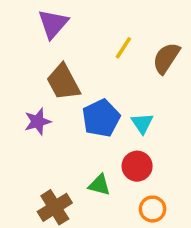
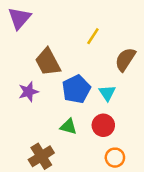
purple triangle: (53, 24) -> (19, 18), moved
brown semicircle: (166, 58) -> (125, 59), moved
green triangle: (99, 185) -> (68, 127), moved

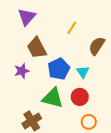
purple triangle: (19, 18) -> (27, 17), moved
green triangle: (68, 127) -> (53, 98), size x1.6

